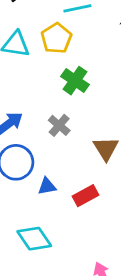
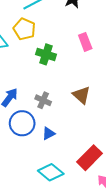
gray cross: (59, 125) -> (43, 100), moved
red rectangle: (85, 196) -> (90, 158), moved, size x1.4

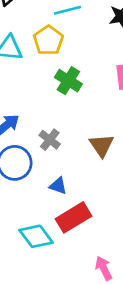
blue triangle: (48, 133) -> (58, 186), moved, turned 32
red rectangle: (90, 158) -> (73, 217), moved

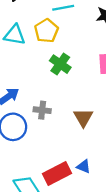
gray cross: (50, 140) -> (42, 110), turned -35
blue triangle: (58, 186) -> (84, 166), moved

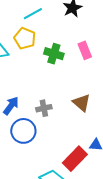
green cross: (60, 64) -> (54, 54), moved

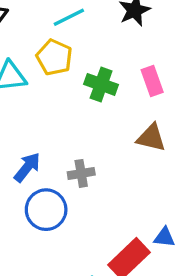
brown triangle: (81, 103) -> (151, 138), moved, turned -30

